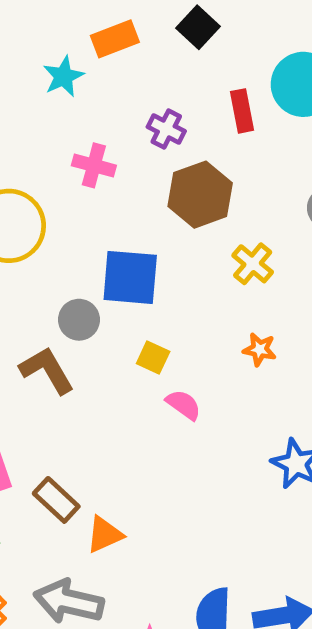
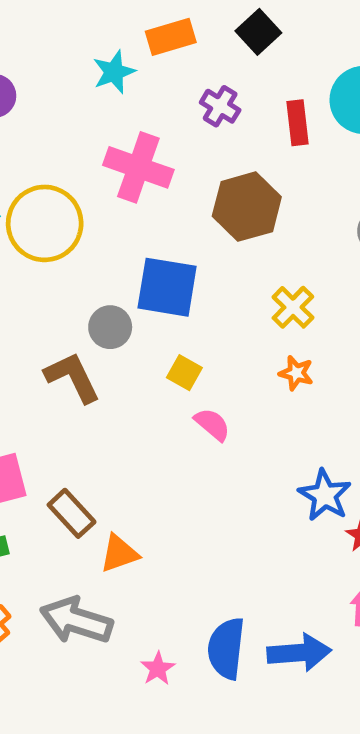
purple cross: (166, 129) -> (220, 106), moved
pink cross: (94, 165) -> (138, 167), size x1.5
yellow cross: (253, 264) -> (293, 307), moved

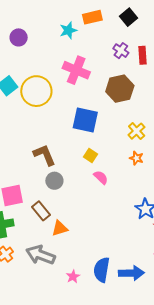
purple cross: (220, 106) -> (121, 51), moved
gray circle: (110, 327) -> (54, 181), moved

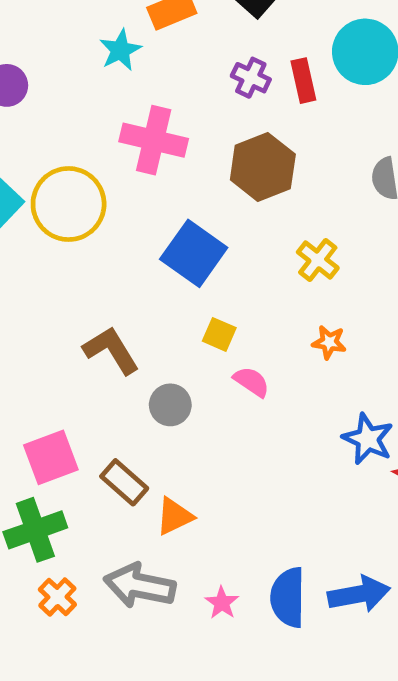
blue square: (85, 120) -> (194, 253), turned 32
orange star: (136, 158) -> (329, 342), moved
gray circle: (54, 181) -> (170, 405), moved
pink star: (73, 276) -> (222, 603), moved

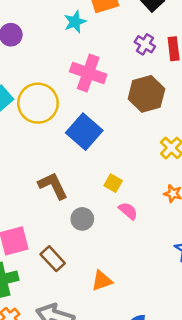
blue square: (194, 253) -> (84, 132), moved
orange triangle: (174, 516) -> (102, 281), moved

